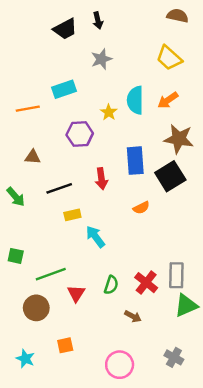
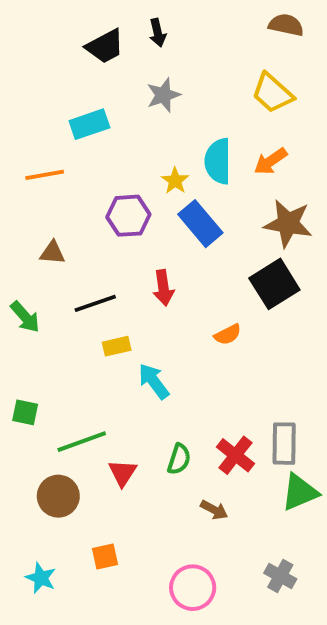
cyan rectangle: (64, 89) -> (89, 124), moved
blue rectangle: (135, 161) -> (200, 224), moved, turned -36

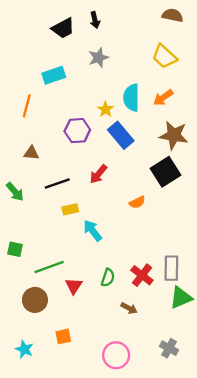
orange line: (45, 175) -> (27, 106), turned -65
red arrow: (163, 288) -> (98, 174), turned 48

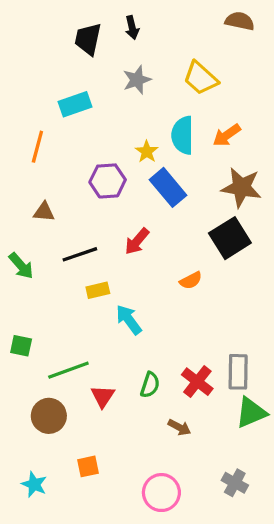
black trapezoid: (63, 28) -> (88, 39), turned 130
yellow trapezoid: (164, 56) -> (201, 78), moved

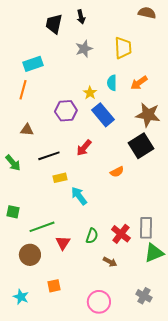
yellow trapezoid: (201, 78) -> (123, 48), turned -135
cyan rectangle: (75, 104) -> (33, 64), moved
cyan semicircle: (183, 135) -> (112, 83), size x0.7

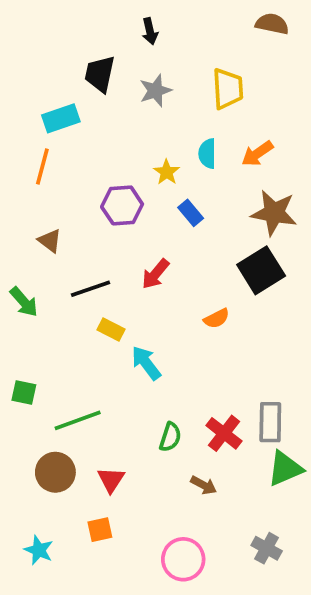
black trapezoid: (54, 24) -> (100, 74), moved
blue rectangle: (103, 115) -> (191, 213), size x0.6
brown triangle: (27, 130) -> (50, 241), turned 32
yellow rectangle: (60, 178) -> (111, 330), turned 40
red triangle: (63, 243) -> (111, 480), moved

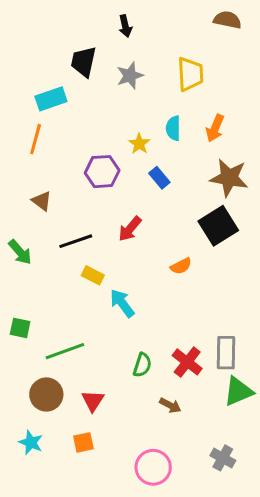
orange arrow: (257, 154) -> (215, 128), turned -32
cyan star: (39, 550) -> (31, 442), moved

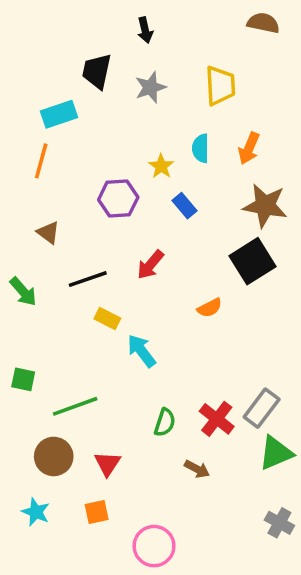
gray rectangle: (226, 353) -> (262, 408), turned 36
gray cross: (223, 458) -> (279, 523), moved
pink circle: (153, 467) -> (154, 546), moved

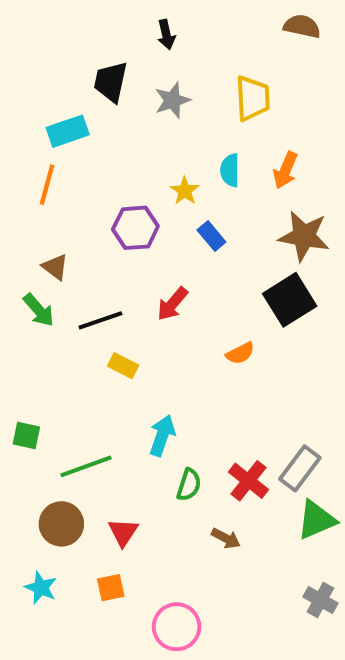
green arrow: (23, 292) -> (39, 310), moved
cyan arrow: (141, 351) -> (162, 436), moved, turned 56

